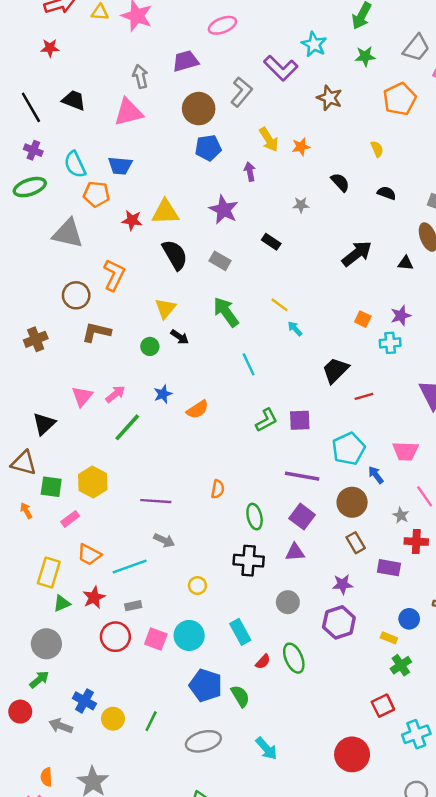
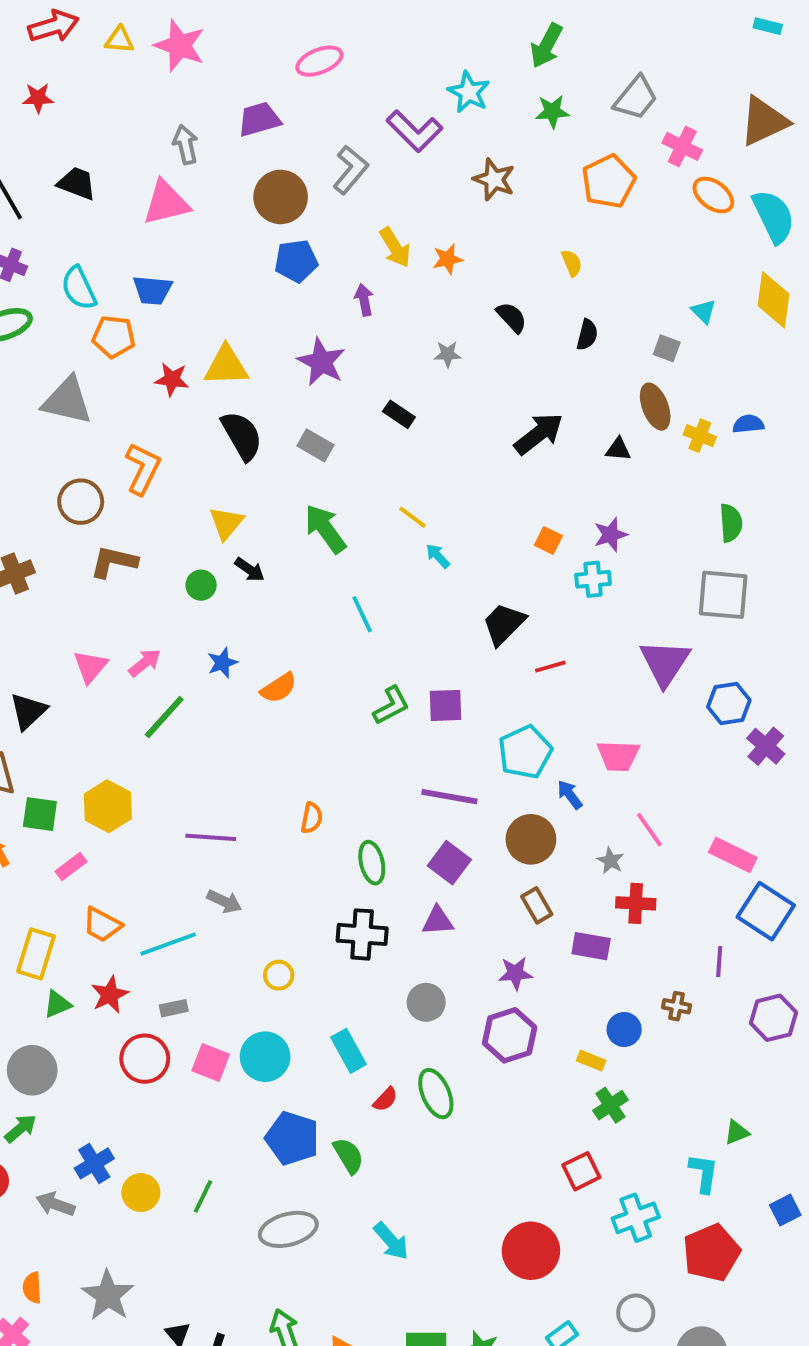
black semicircle: (387, 193) -> (587, 335), turned 84
blue cross: (84, 701) -> (94, 1163), turned 30

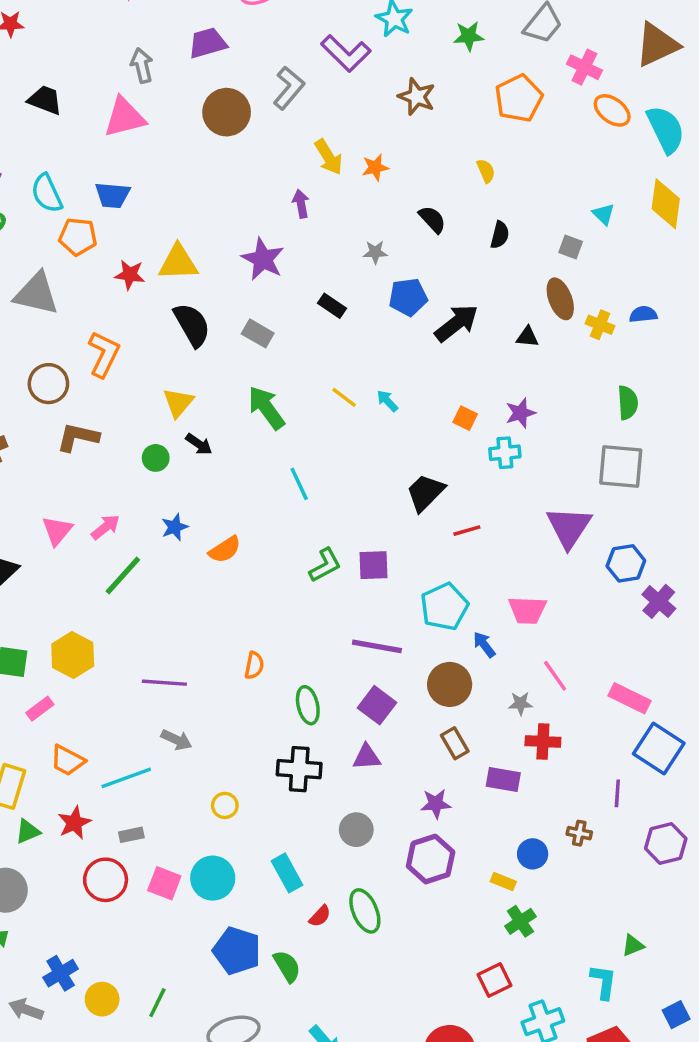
blue pentagon: (296, 261) -> (408, 297), moved
cyan arrow: (438, 556) -> (387, 401), moved
gray star: (611, 861) -> (520, 703), turned -30

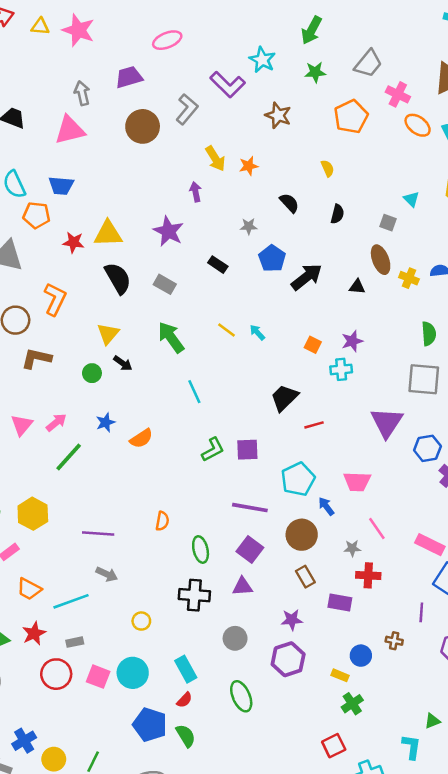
blue pentagon: (408, 297) -> (272, 258), turned -30
red semicircle: (320, 916) -> (184, 700), moved

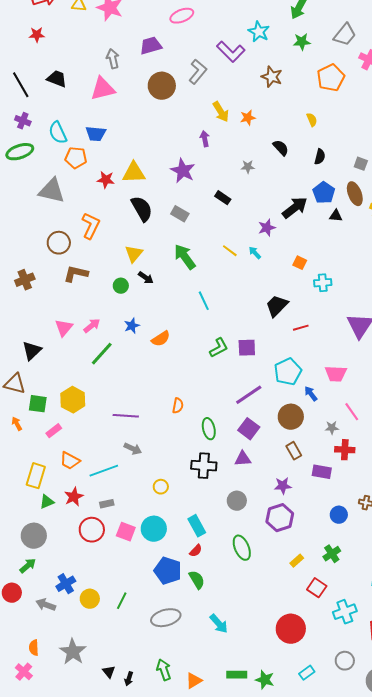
blue pentagon: (272, 258) -> (324, 193), moved
purple star: (352, 341) -> (267, 228), moved
purple line: (250, 508) -> (249, 395), turned -44
yellow rectangle: (340, 675) -> (297, 561), moved, turned -64
red square: (334, 746) -> (317, 588), turned -30

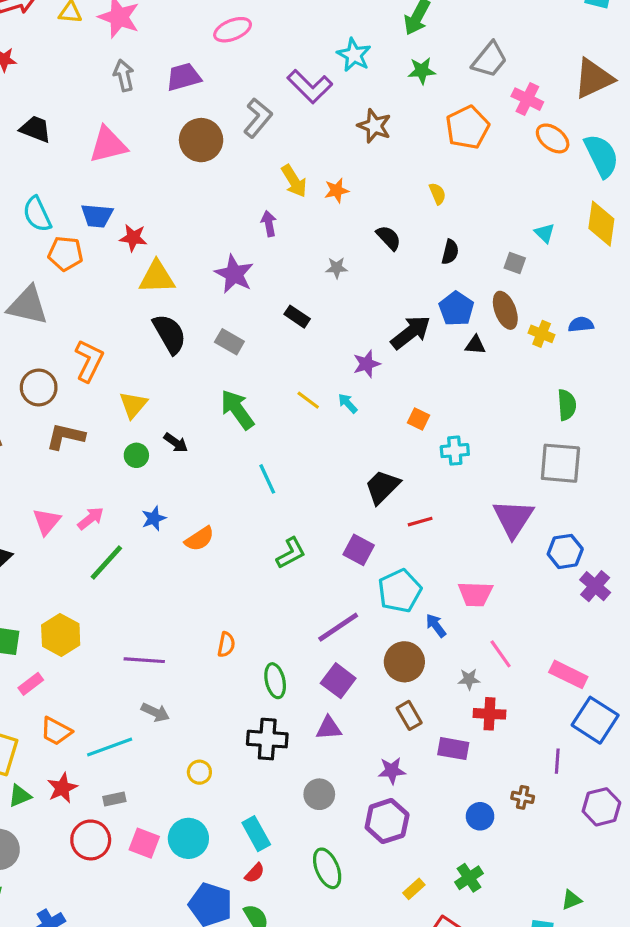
gray arrow: (113, 59) -> (124, 75), moved
red star: (106, 180) -> (133, 238), moved
yellow triangle: (134, 254) -> (133, 405), moved
purple square: (247, 348) -> (359, 550), moved, turned 30

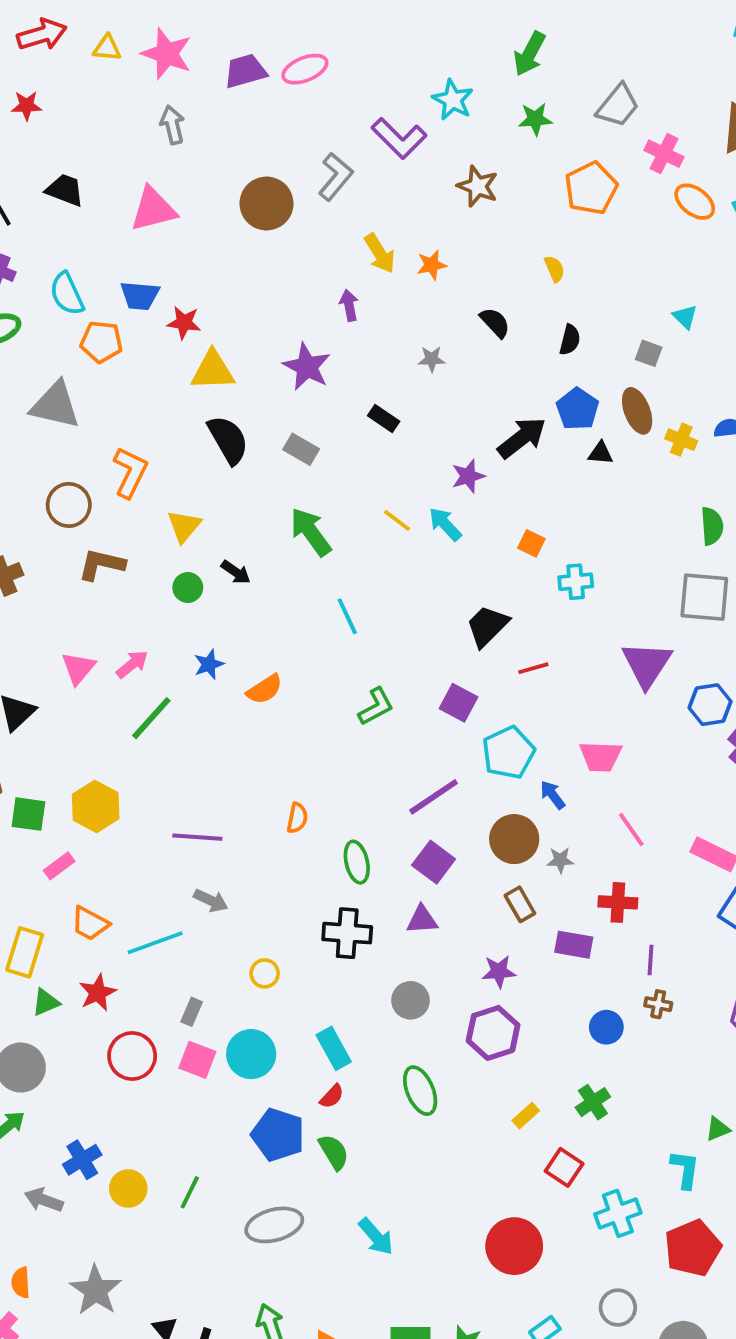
purple trapezoid: (184, 77) -> (245, 71), moved
cyan arrow: (348, 403) -> (445, 524), size x1.4
gray star: (469, 679) -> (560, 860), moved
purple line: (557, 761) -> (651, 960), moved
gray rectangle: (114, 799) -> (192, 1012), moved, turned -55

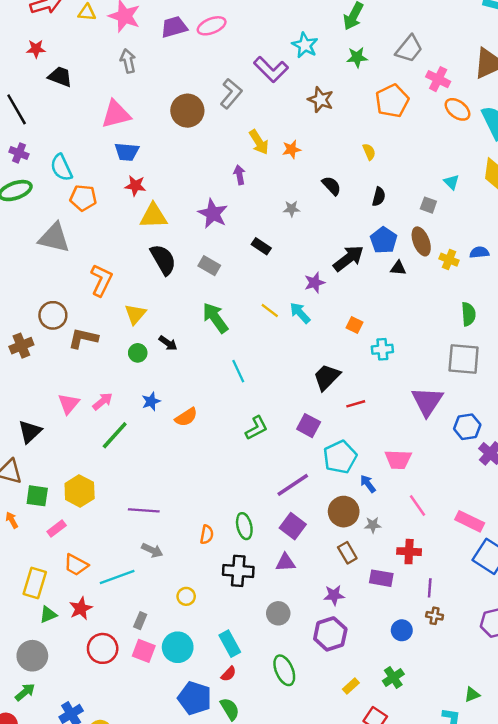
black trapezoid: (65, 190) -> (60, 77), moved
blue trapezoid: (140, 296) -> (127, 152), moved
brown circle: (69, 505) -> (53, 315), moved
orange semicircle: (297, 818) -> (207, 535), moved

